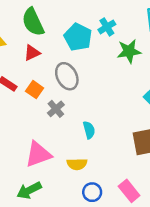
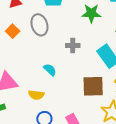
gray cross: (56, 109) -> (73, 46), moved, turned 32
cyan semicircle: (89, 130) -> (50, 70), turned -40

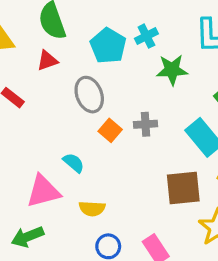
orange square: (13, 31) -> (110, 130), moved
cyan semicircle: (50, 70) -> (74, 163), moved

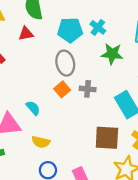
cyan cross: (146, 36) -> (98, 27), turned -35
cyan pentagon: (108, 46) -> (70, 30), turned 30
gray ellipse: (89, 95) -> (65, 63), moved

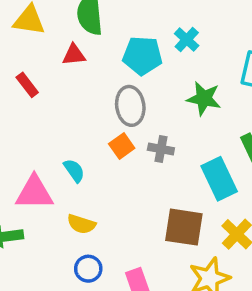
cyan cross: (98, 27) -> (187, 40), moved

